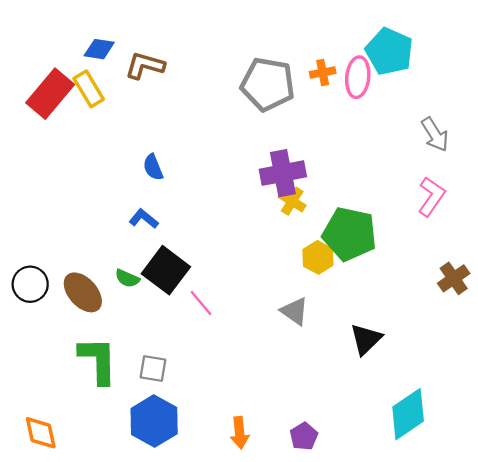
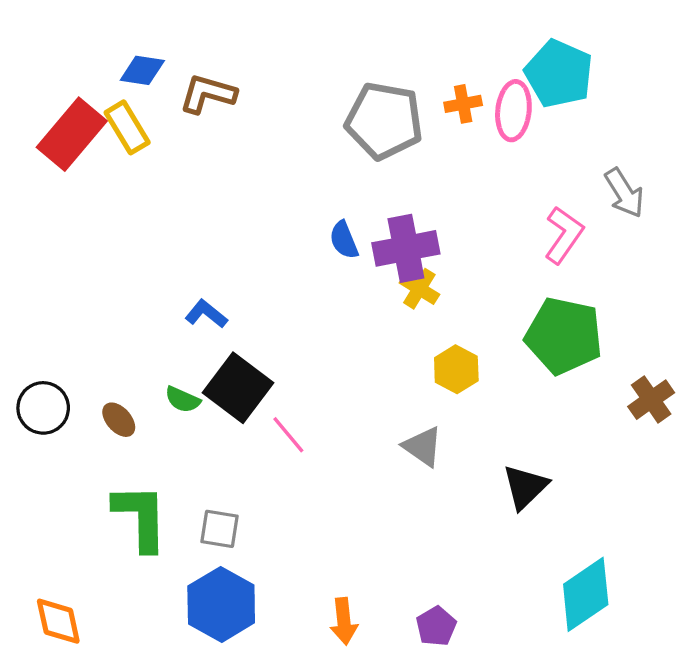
blue semicircle: (153, 167) -> (344, 240), moved
pink L-shape: (431, 196) -> (564, 235), moved
green pentagon: (350, 234) -> (564, 336), moved
brown ellipse: (83, 292) -> (119, 420), size x0.6

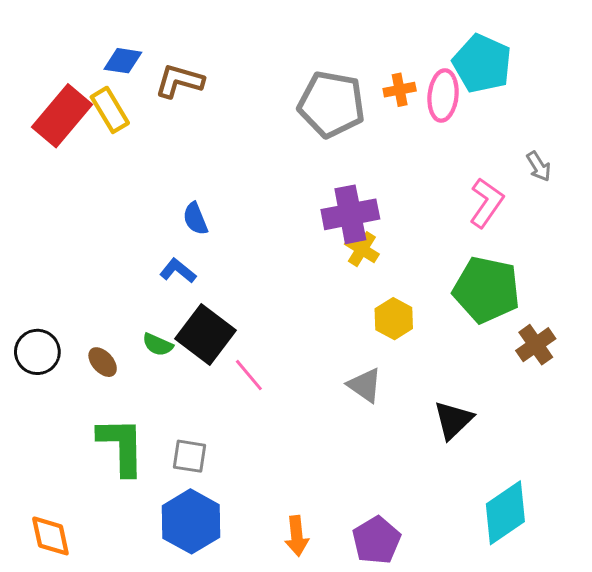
gray arrow: (624, 193) -> (539, 166), size x0.7
blue semicircle: (344, 240) -> (195, 219), moved
brown cross: (651, 400) -> (536, 345), moved
purple pentagon: (436, 626) -> (376, 540), size x1.4

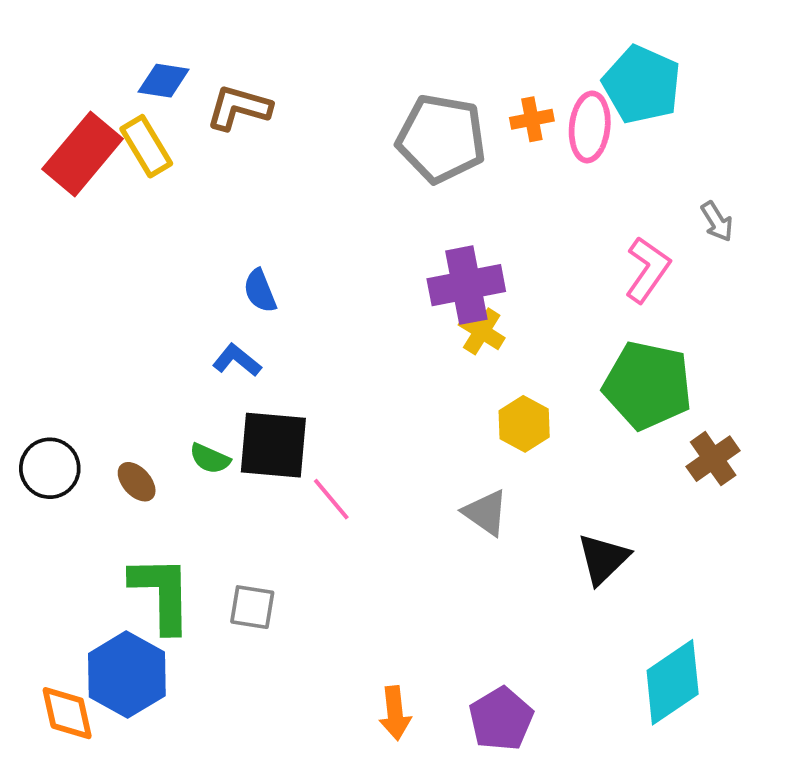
black square: (205, 335) -> (273, 445), turned -32
blue hexagon: (191, 521) -> (127, 675), moved

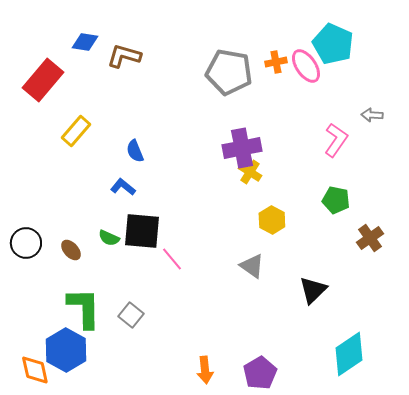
pink ellipse: (590, 127) -> (306, 66), turned -40
yellow rectangle: (146, 146) -> (76, 131), moved, turned 72
gray arrow: (717, 221) -> (372, 115), turned 125
green pentagon: (648, 385) -> (336, 200), size x0.6
gray square: (252, 607) -> (131, 315), turned 30

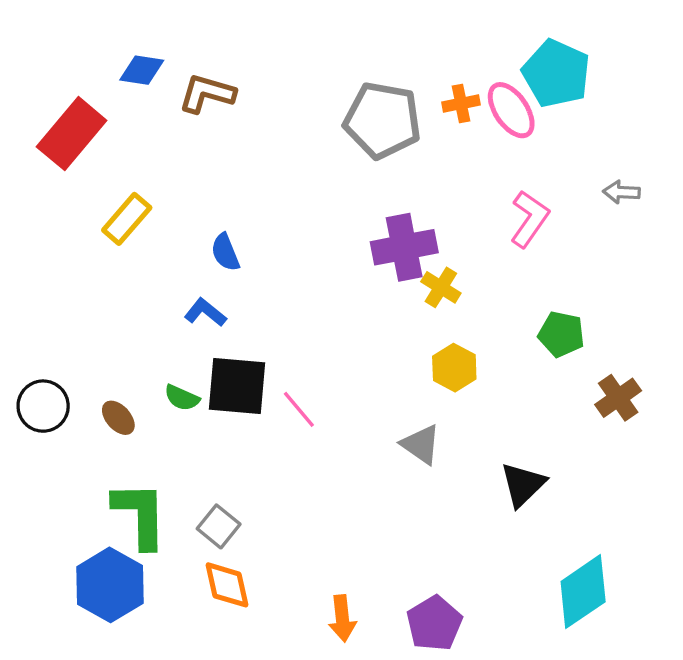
pink L-shape: (336, 140) -> (530, 219), moved
yellow cross: (250, 172) -> (441, 287), moved
pink line: (172, 259) -> (299, 409), moved
orange diamond: (35, 370) -> (227, 585), moved

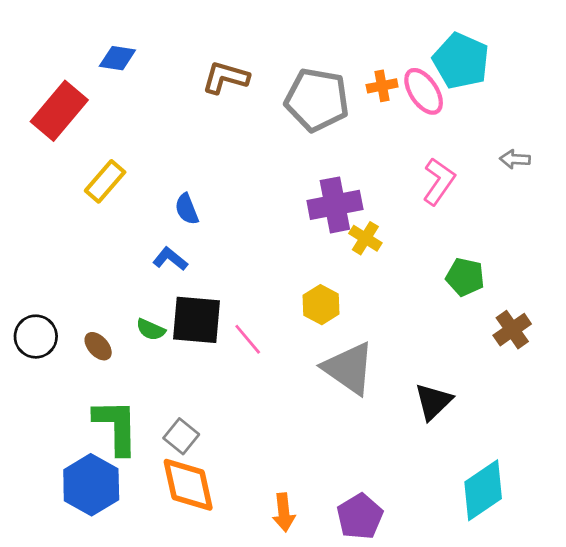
brown L-shape: (207, 93) -> (226, 78), moved
yellow hexagon: (454, 368) -> (321, 305), moved
gray triangle: (421, 445) -> (349, 368), size x1.6
orange diamond: (227, 585) -> (188, 485), size x1.4

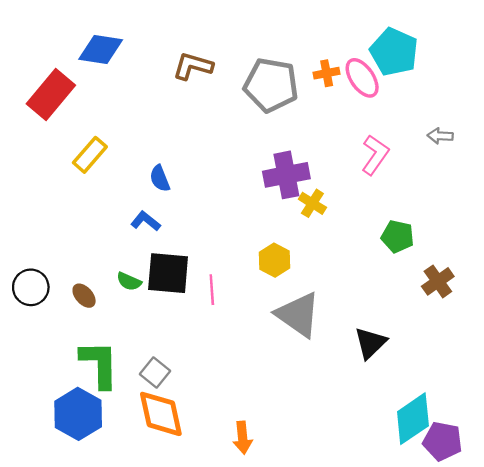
blue diamond: (117, 58) -> (101, 49), size x1.4
pink line: (248, 339) -> (212, 290), turned 36
purple pentagon: (360, 517) -> (443, 441), moved, turned -30

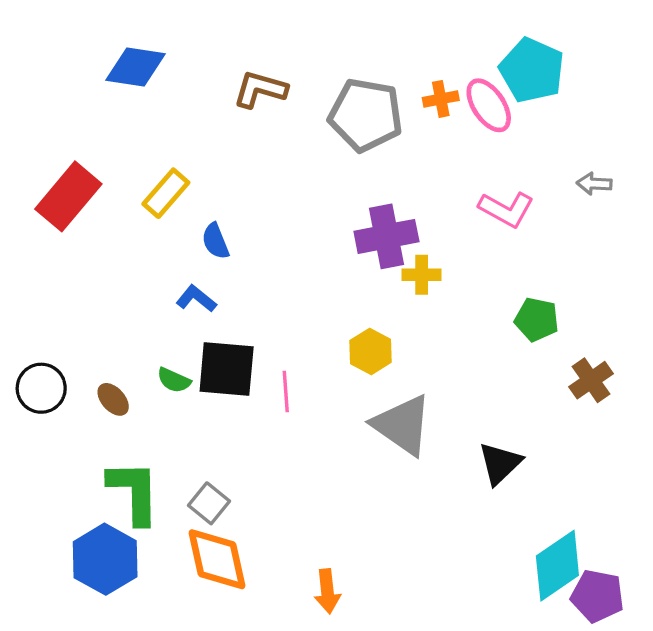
red rectangle: (51, 94) -> (68, 196), moved
yellow rectangle: (90, 155) -> (166, 193), moved
pink L-shape: (375, 155) -> (506, 209), turned 84
yellow cross: (312, 203) -> (422, 275), turned -32

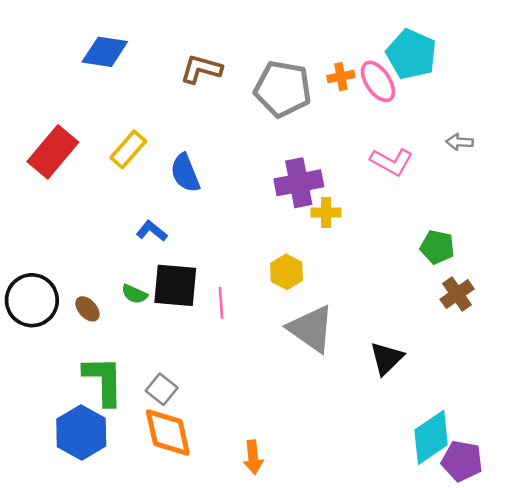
blue semicircle: (215, 241) -> (185, 173), moved, size x1.4
green pentagon: (537, 319) -> (437, 247), moved
black circle: (41, 388) -> (32, 300), size x1.4

